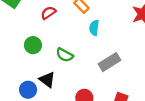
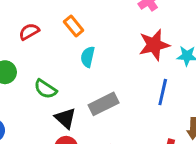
black triangle: (47, 80) -> (65, 118), moved

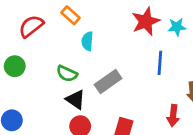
red semicircle: (29, 32) -> (31, 26), size x1.4
green semicircle: (45, 89) -> (67, 74), moved

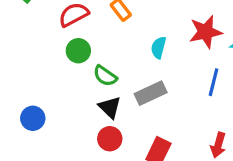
cyan semicircle: (87, 41) -> (158, 48), moved
green circle: (15, 66) -> (78, 51), moved

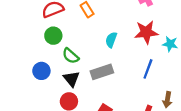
blue circle: (33, 118) -> (41, 71), moved

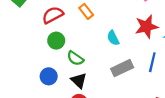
cyan semicircle: (111, 40) -> (113, 38), turned -40
gray rectangle: (102, 72) -> (122, 68), moved

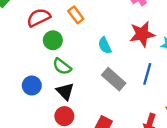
green circle: (56, 41) -> (53, 40), moved
gray rectangle: (122, 68) -> (114, 79), turned 65

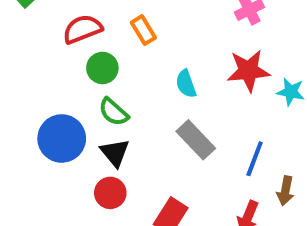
blue line: (147, 74) -> (255, 159), moved
blue circle: (32, 85) -> (62, 138), size x1.5

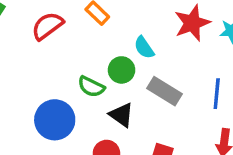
green circle: (102, 68) -> (122, 70), moved
black triangle: (115, 153) -> (121, 115), moved

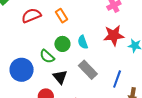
green circle: (122, 70) -> (62, 44), moved

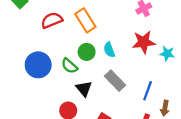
orange rectangle: (61, 16) -> (85, 20), size x1.5
blue circle: (22, 70) -> (38, 65), moved

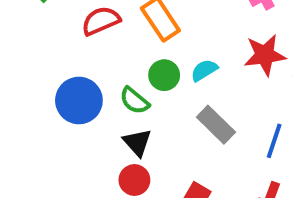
cyan semicircle: (109, 50) -> (204, 70), turned 80
black triangle: (84, 89) -> (137, 143), moved

